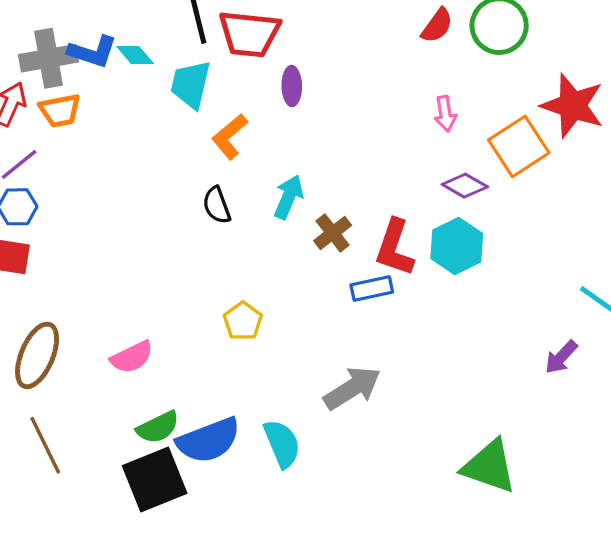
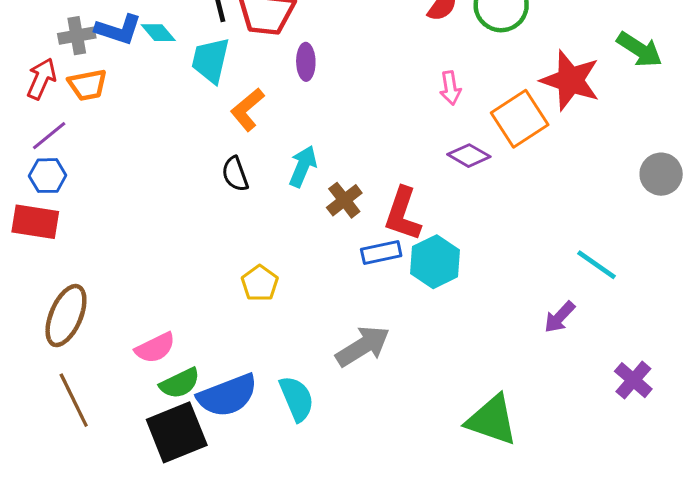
gray cross: (48, 58) -> (77, 36), size x0.7
cyan hexagon: (457, 246) -> (435, 262), moved
pink semicircle: (132, 357) -> (155, 348), moved

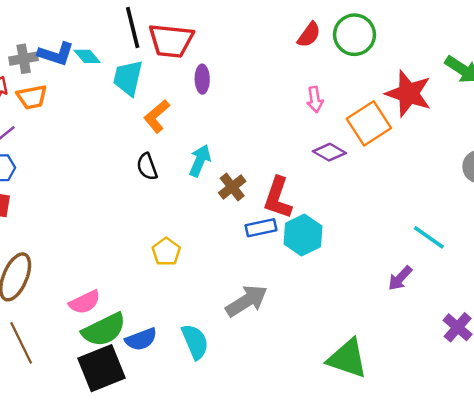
green semicircle: (180, 383) -> (104, 330), size x1.4
blue semicircle: (227, 395) -> (141, 339), size x0.7

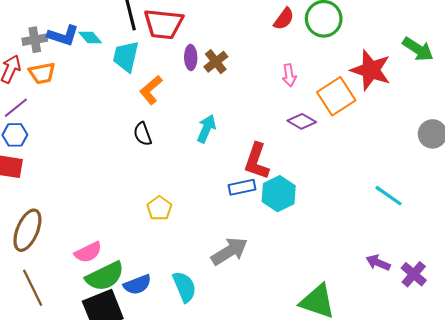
cyan arrow: (200, 161) -> (206, 129), moved
brown cross: (232, 187) -> (216, 62), moved
purple arrow: (400, 278) -> (378, 263), moved, turned 70

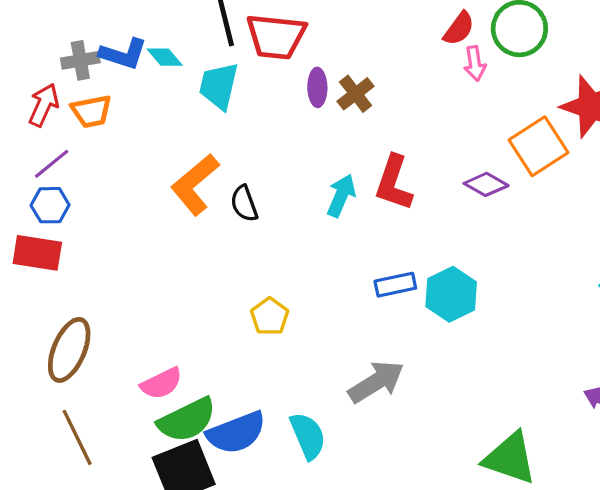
pink arrow: (289, 75) -> (475, 64), moved
orange L-shape: (151, 90) -> (195, 184), moved, size x1.4
red L-shape: (257, 161) -> (394, 183), moved
blue semicircle: (137, 285) -> (236, 433), size x1.4

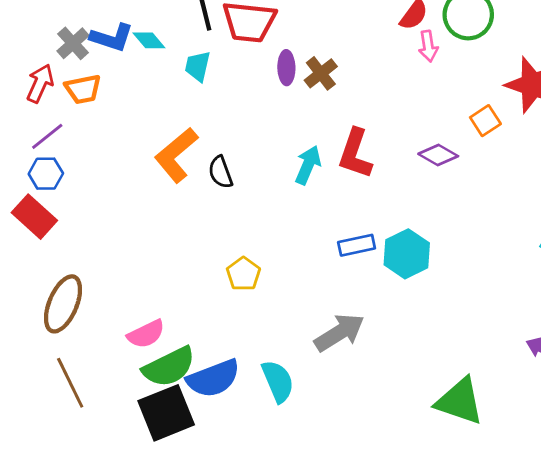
gray cross: (80, 60) -> (73, 43), turned -32
cyan trapezoid: (219, 86) -> (198, 66), size x0.7
orange square: (539, 146) -> (485, 121), size x0.6
red rectangle: (37, 253) -> (34, 217), turned 33

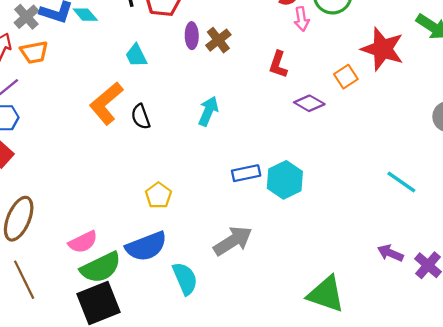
cyan trapezoid: (198, 66) -> (136, 56), moved, turned -40
red L-shape: (355, 154) -> (278, 64), moved, size x0.7
blue semicircle: (213, 378) -> (146, 246), moved

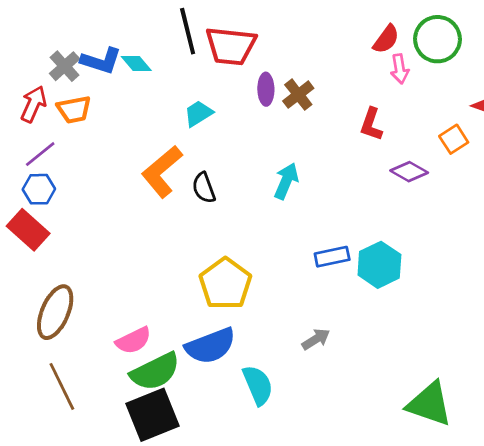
cyan trapezoid: (136, 56) -> (198, 113), turned 85
yellow pentagon: (158, 195) -> (225, 284), size x1.6
gray arrow: (233, 241) -> (316, 339), size x0.6

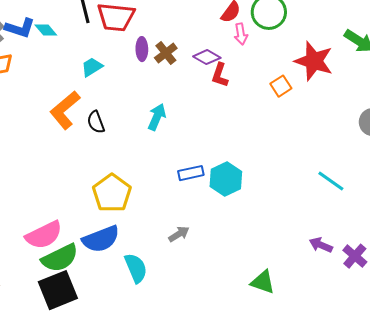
purple diamond: (409, 172) -> (207, 57), moved
pink semicircle: (133, 341) -> (44, 235), size x1.4
green triangle: (429, 404) -> (263, 282), size x0.7

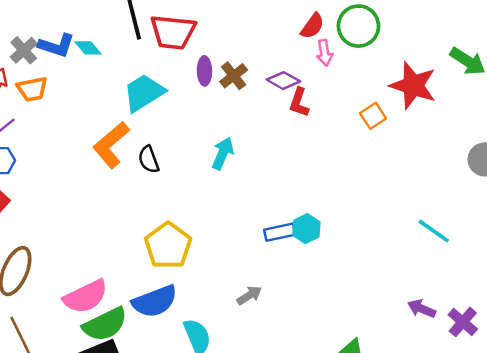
cyan trapezoid: (92, 67) -> (144, 93), size x1.6
blue rectangle: (191, 173) -> (280, 232), moved
cyan hexagon: (226, 179) -> (306, 229), size x0.7

